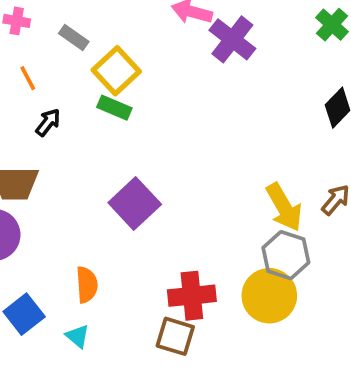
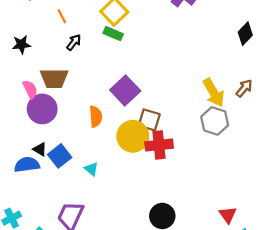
orange semicircle: (87, 285) -> (96, 117), moved
yellow circle: (269, 296) -> (133, 136), moved
brown square: (175, 336) -> (149, 120), moved

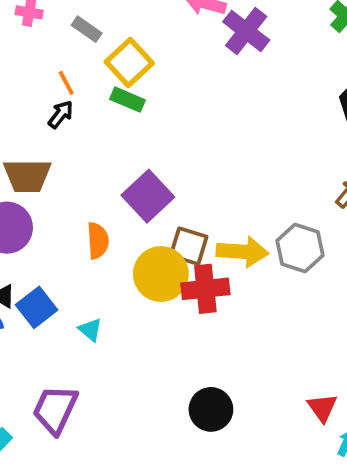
orange line: (62, 16) -> (66, 83), moved
yellow arrow: (214, 93) -> (242, 252), moved, turned -56

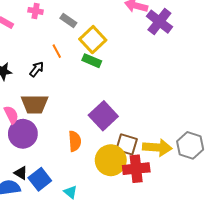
black arrow: (61, 114) -> (37, 69), moved

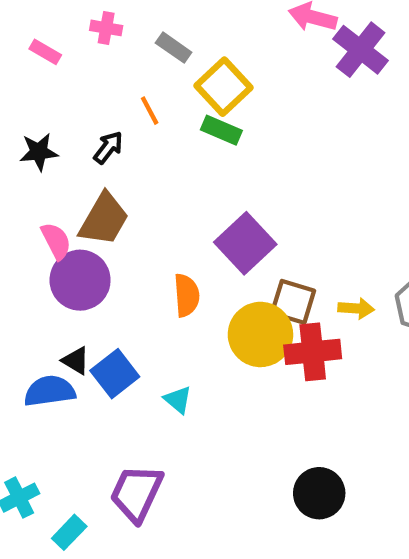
brown trapezoid: (35, 104) -> (104, 219), turned -60
yellow arrow: (157, 148) -> (356, 308), size x0.6

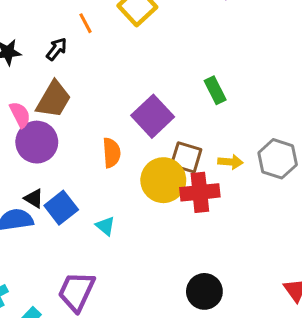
green rectangle: (221, 130) -> (215, 90), moved, turned 40

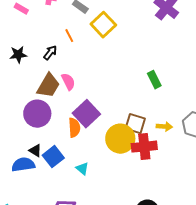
pink semicircle: (20, 115) -> (68, 82), moved
purple square: (153, 116) -> (86, 114), moved
orange semicircle: (111, 153) -> (74, 128), moved

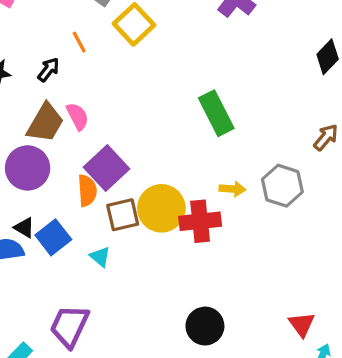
green rectangle: (154, 80) -> (216, 113), size x1.5
brown square: (135, 124) -> (123, 215), moved, turned -30

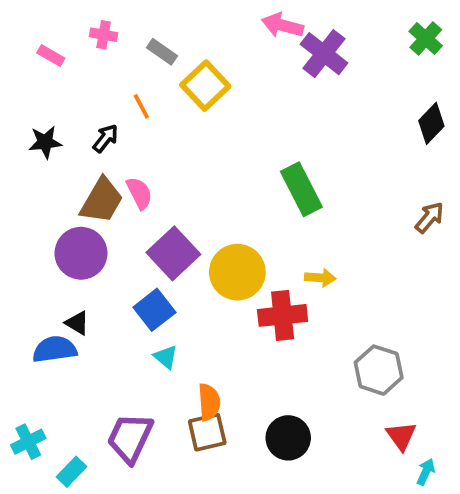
gray hexagon: (282, 186) -> (379, 370), moved
orange semicircle: (87, 191) -> (209, 402), moved
yellow circle: (161, 208) -> (237, 272), moved
brown square: (123, 215) -> (207, 432), moved
blue square: (53, 237) -> (154, 310), moved

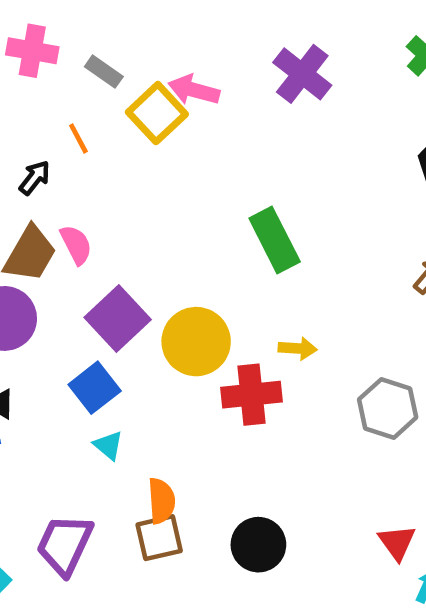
pink arrow: (283, 25) -> (194, 90), moved
pink cross: (104, 35) -> (32, 51), size x1.5
gray hexagon: (379, 370) -> (388, 408), moved

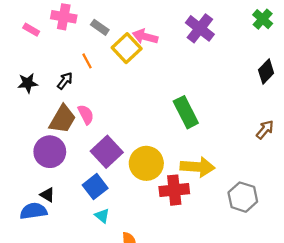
yellow arrow: (298, 348) -> (197, 167), size x1.8

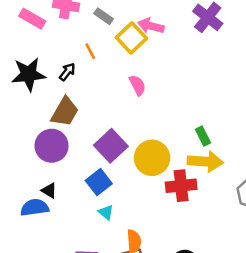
pink rectangle: (31, 30) -> (32, 19), size x1.5
black star: (28, 83) -> (29, 74), size x1.6
green rectangle: (186, 112) -> (203, 136), moved, size x0.6
pink semicircle: (86, 114) -> (138, 85), moved

